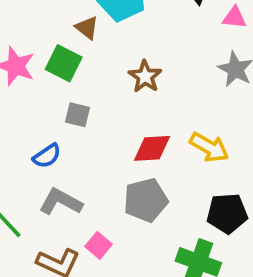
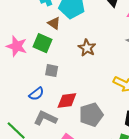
red diamond: (152, 148) -> (67, 100), moved

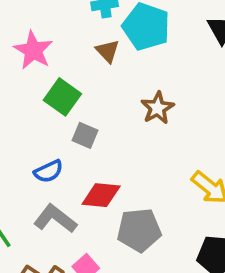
green square: (42, 43) -> (62, 97), moved
pink star: (17, 46) -> (33, 50), moved

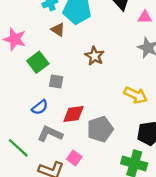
green square: (62, 97) -> (38, 62), turned 30

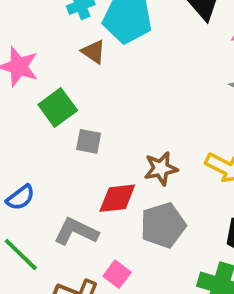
brown star: (95, 56) -> (161, 168), moved, turned 30
blue semicircle: (40, 107) -> (20, 198), moved

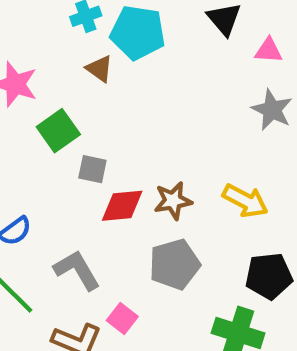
red diamond: (117, 198) -> (122, 206), moved
gray L-shape: (76, 232) -> (77, 270), turned 33

